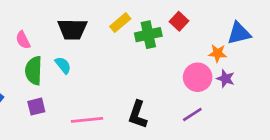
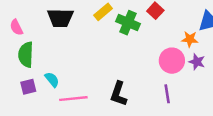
green cross: (148, 35) -> (128, 23), turned 35
cyan semicircle: (63, 65) -> (52, 80), moved
purple line: (192, 115) -> (167, 94), turned -66

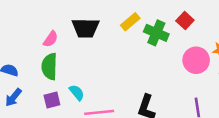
pink semicircle: (16, 27) -> (51, 39), moved, turned -119
pink circle: (172, 61) -> (196, 60), moved

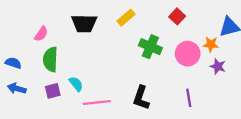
green cross: (156, 33) -> (150, 47), moved
pink semicircle: (51, 39) -> (41, 34), moved
blue arrow: (13, 98) -> (17, 89), turned 66

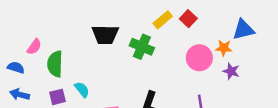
yellow rectangle: (126, 18) -> (163, 20), moved
black trapezoid: (84, 23) -> (105, 35), moved
pink semicircle: (41, 34) -> (34, 47), moved
green cross: (150, 47) -> (142, 47), moved

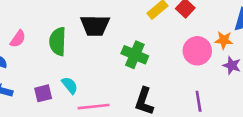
green cross: (142, 47) -> (135, 55), moved
green semicircle: (55, 64) -> (58, 41), moved

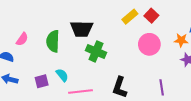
pink circle: (197, 51) -> (149, 44), moved
green cross: (135, 55) -> (96, 51), moved

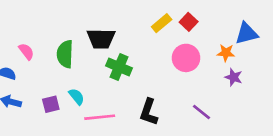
pink semicircle: (22, 39) -> (26, 51), turned -72
purple line: (162, 87) -> (201, 112), turned -42

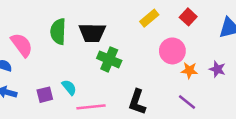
red square: (189, 22) -> (188, 17), moved
pink semicircle: (26, 51) -> (22, 45), size x1.5
orange star: (226, 53) -> (189, 70), moved
green semicircle: (65, 54) -> (58, 32), moved

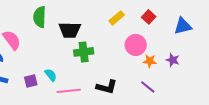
green semicircle: (58, 32) -> (40, 17), moved
green cross: (109, 59) -> (84, 52), turned -30
black L-shape: (137, 102) -> (107, 87), turned -95

